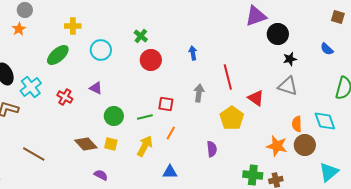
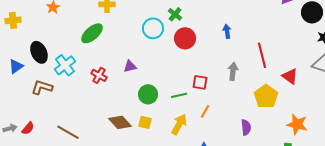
cyan circle: (101, 50) -> (153, 28), moved
purple triangle: (96, 88) -> (130, 66), turned -40
orange star: (277, 146) -> (297, 124), moved

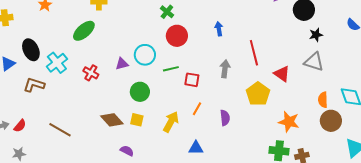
cyan circle: (153, 28) -> (145, 55), moved
green line: (179, 95) -> (171, 69), moved
purple semicircle: (246, 127) -> (225, 118), moved

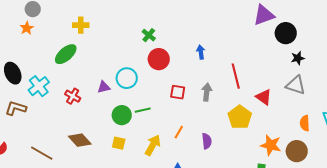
green line: (171, 69) -> (143, 110), moved
red square: (192, 80) -> (178, 92), moved
brown diamond: (112, 120) -> (80, 140), moved
brown circle: (331, 121) -> (297, 151), moved

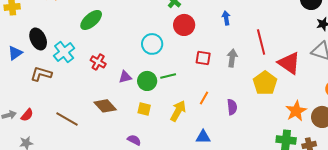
purple triangle: (104, 87) -> (125, 77), moved
red triangle: (264, 97) -> (289, 63), size x1.4
orange star: (271, 145) -> (296, 111), turned 30

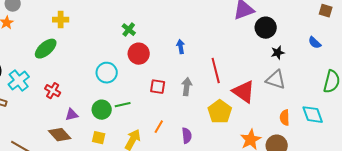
purple triangle: (125, 77) -> (72, 115), moved

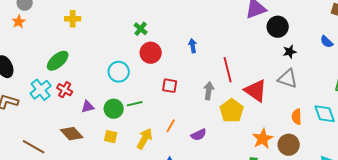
green ellipse: (46, 49) -> (58, 61), moved
cyan cross: (19, 81) -> (41, 90), moved
gray arrow: (187, 87) -> (209, 91), moved
purple triangle: (72, 115) -> (88, 107), moved
purple semicircle: (187, 136) -> (199, 135), turned 70

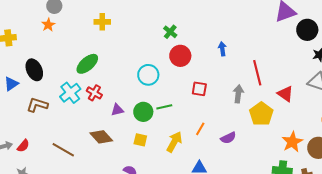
red triangle: (256, 91) -> (285, 94), size x0.7

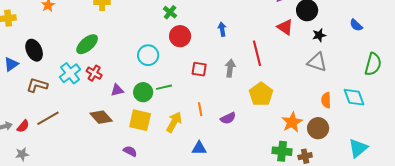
gray arrow: (238, 94) -> (230, 68), moved
red triangle: (285, 94) -> (285, 27), moved
orange line: (200, 129) -> (200, 109), turned -40
yellow square: (140, 140) -> (140, 120), size x1.6
brown line: (63, 150) -> (48, 118), moved, turned -60

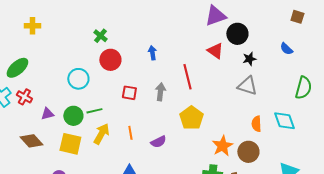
yellow arrow: (174, 122) -> (101, 134), moved

